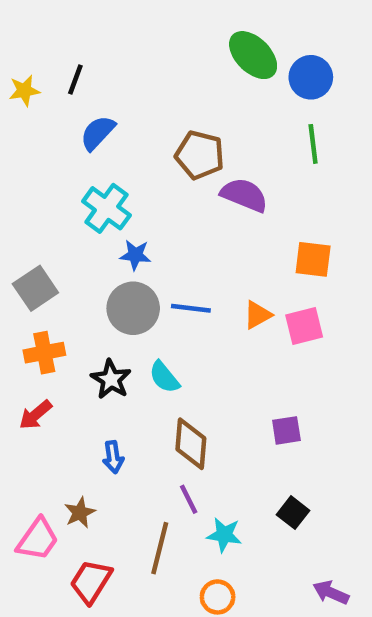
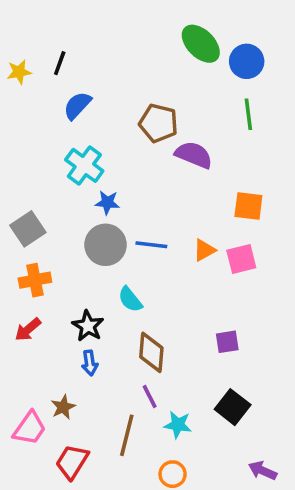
black star: (111, 379) -> (88, 326), moved
black square: (293, 513) -> (233, 407), size x1.4

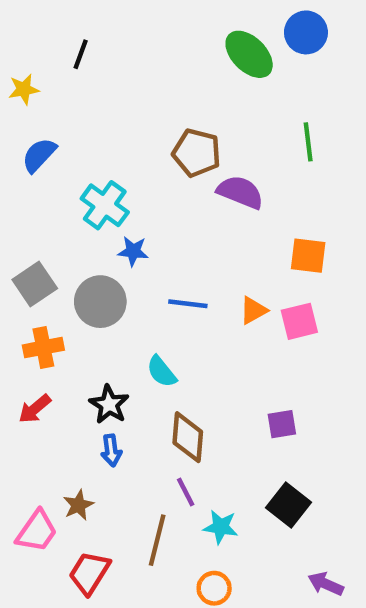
blue circle: (247, 61) -> (306, 32), moved
black line: (60, 63) -> (81, 54), moved
blue semicircle: (77, 105) -> (39, 155), moved
gray circle: (106, 245) -> (100, 302), moved

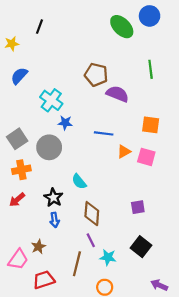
blue line: (188, 304) -> (104, 133), moved
pink square: (299, 321) -> (146, 157), turned 30
red trapezoid: (89, 573) -> (44, 280), turned 40

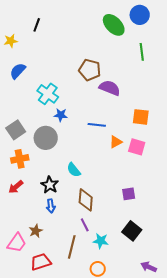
green line: (151, 69) -> (142, 52), moved

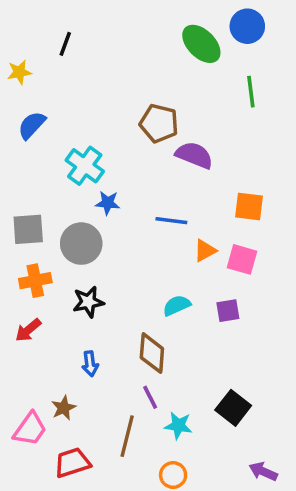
gray square: (16, 130) -> (28, 229), turned 30
cyan semicircle: (74, 170) -> (177, 305), moved, turned 105
black star: (50, 185) -> (88, 302), moved, turned 30
purple square: (129, 194) -> (228, 311), moved

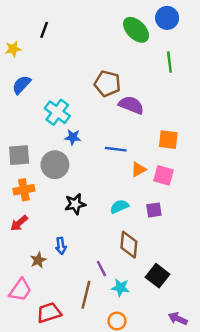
black star: (88, 302) -> (75, 204), moved
brown diamond: (152, 353) -> (129, 245), moved
brown star: (64, 408) -> (38, 260), moved

